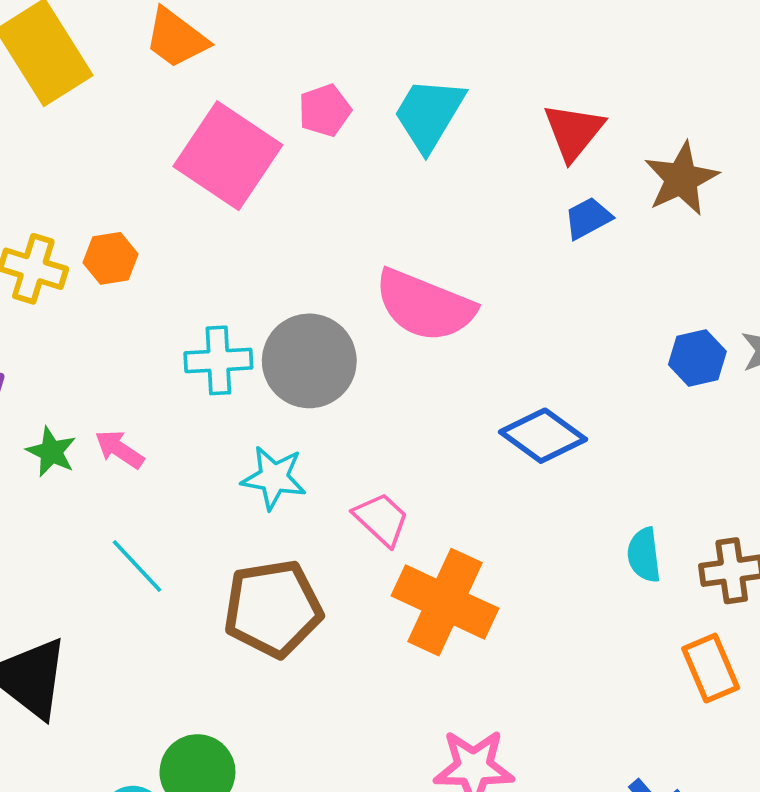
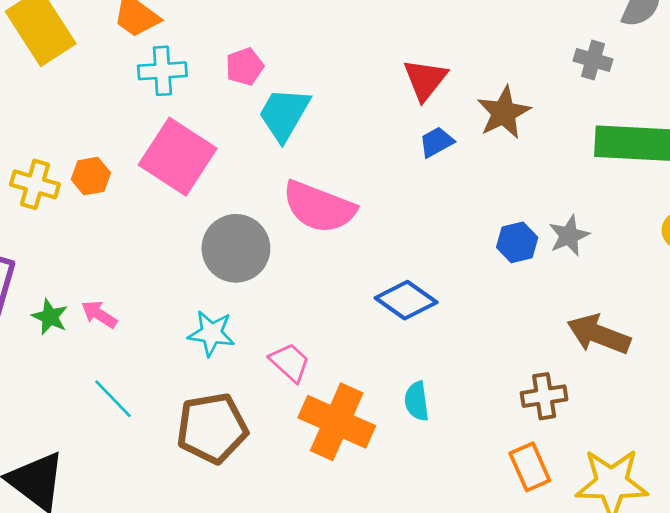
cyan trapezoid: (429, 114) -> (284, 114), moved
pink square: (228, 156) -> (178, 157), moved
cyan cross: (218, 360) -> (162, 71), moved
cyan semicircle: (644, 555) -> (417, 401), moved

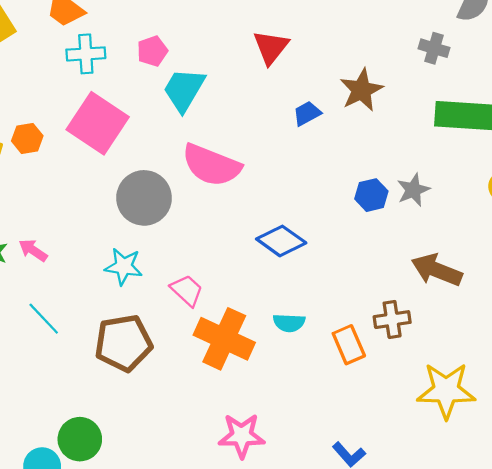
red triangle: (425, 79) -> (271, 47), moved
cyan semicircle: (417, 401) -> (289, 323), turned -80
orange rectangle: (530, 467) -> (349, 345), moved

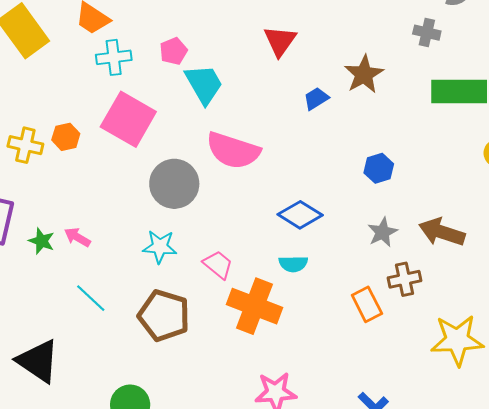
cyan trapezoid: (184, 90) -> (204, 84), turned 123
gray star: (413, 190) -> (382, 232), moved
cyan semicircle: (289, 323) -> (293, 264), moved
brown pentagon: (123, 343) -> (164, 316), turned 30

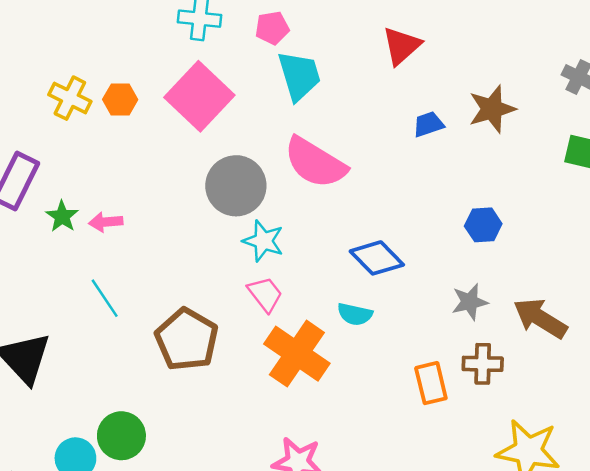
pink arrow: (77, 237) -> (106, 222), turned -48
cyan star: (160, 247) -> (263, 241), moved

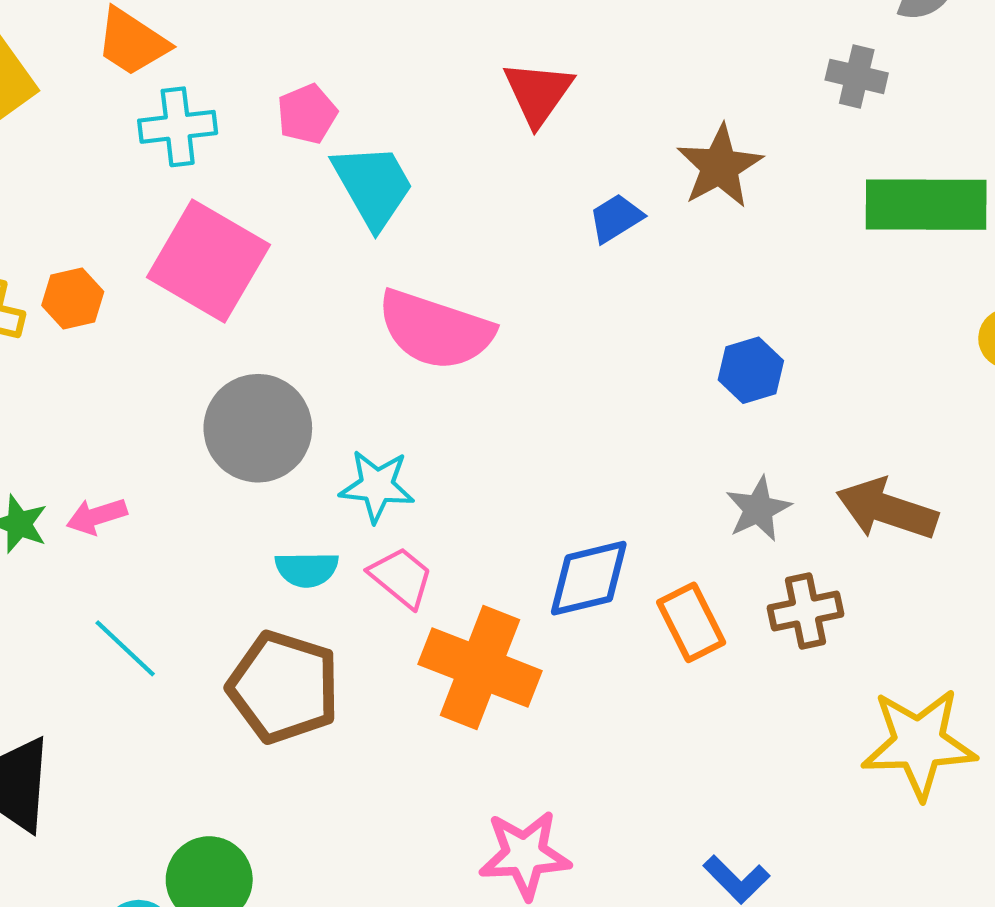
gray circle: (236, 186) -> (258, 428), moved
blue diamond: (377, 258) -> (589, 578), moved, turned -46
cyan semicircle: (355, 314) -> (307, 569), moved
orange rectangle: (431, 383) -> (691, 622), moved

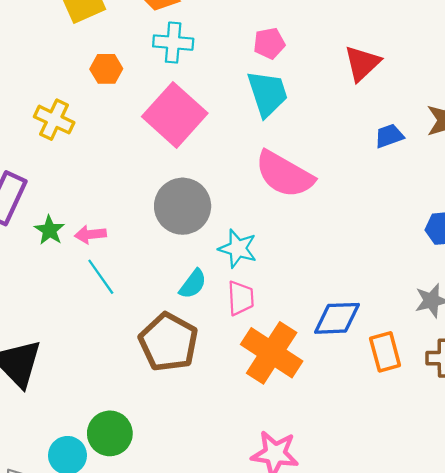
pink pentagon: (307, 114) -> (269, 43), moved
orange hexagon: (73, 299) -> (106, 69), moved
cyan semicircle: (307, 569) -> (193, 284), turned -64
pink trapezoid: (401, 577) -> (241, 298), turned 36
cyan line: (125, 648) -> (101, 277), moved

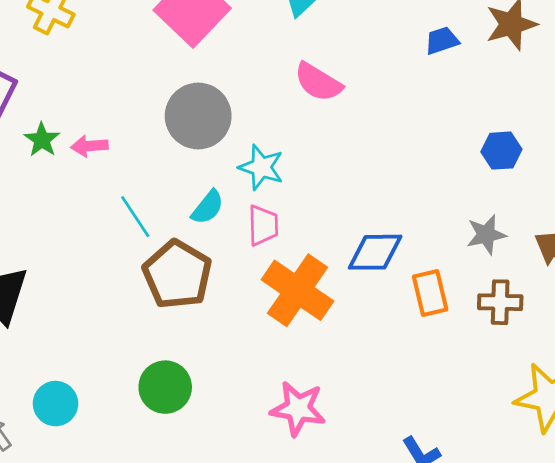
pink semicircle: (284, 174) -> (318, 82), size x0.7
cyan line: (101, 277) -> (135, 217), moved
green circle: (110, 433) -> (165, 387), moved

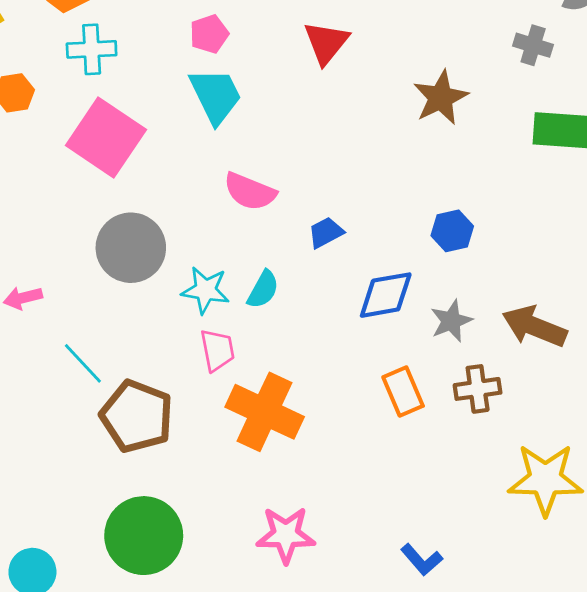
blue trapezoid: (442, 41) -> (326, 232), moved
cyan semicircle: (208, 207) -> (263, 290), moved
blue diamond: (375, 252) -> (386, 295), moved
green circle: (165, 387) -> (144, 536), size x1.4

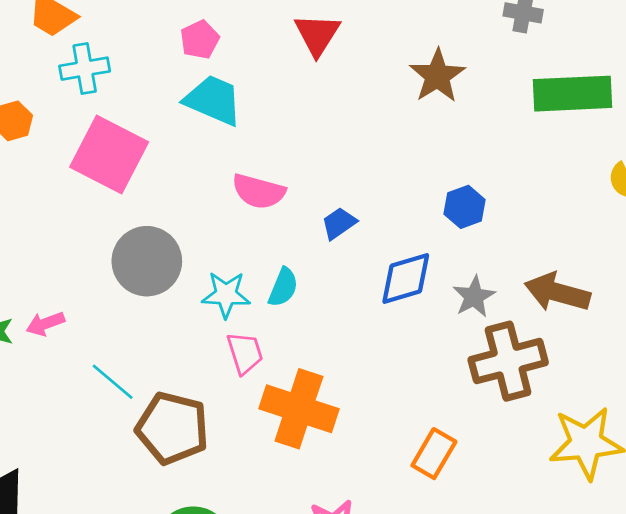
cyan trapezoid: (216, 96) -> (213, 100), turned -34
brown cross: (478, 389) -> (508, 361), size x1.6
orange rectangle: (403, 392) -> (434, 454), moved, turned 60

